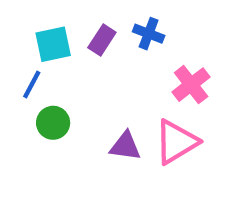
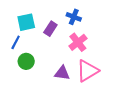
purple rectangle: (102, 40) -> (50, 29), moved
pink cross: (191, 85) -> (78, 42), moved

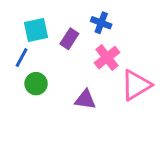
pink triangle: (87, 71) -> (136, 85), moved

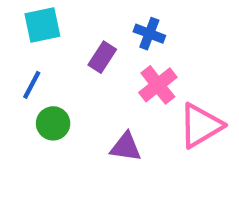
cyan square: (36, 30) -> (42, 25), moved

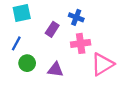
pink cross: (158, 85) -> (81, 43), turned 30
purple triangle: (126, 147) -> (55, 70), moved

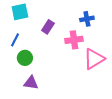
blue cross: (76, 17) -> (87, 19), moved, turned -32
purple triangle: (55, 70) -> (31, 83), moved

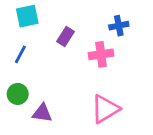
green circle: (25, 58) -> (18, 94), moved
pink triangle: (94, 59) -> (105, 109), moved

